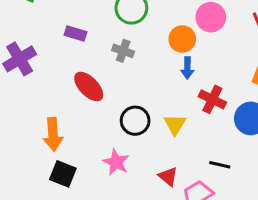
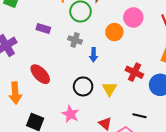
blue arrow: (187, 68) -> (94, 55), moved
red ellipse: (89, 87) -> (40, 74), moved
orange arrow: (53, 134) -> (15, 93), moved

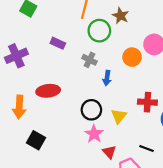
red cross: (134, 72) -> (147, 102), turned -30
red ellipse: (40, 74) -> (48, 91), turned -60
pink star: (70, 114) -> (94, 134), moved

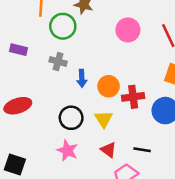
orange circle: (132, 57) -> (109, 86), moved
pink star: (94, 134) -> (67, 151), moved
red triangle: (109, 152) -> (108, 150), moved

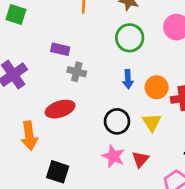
green circle: (63, 26) -> (130, 38), moved
gray cross: (58, 61) -> (77, 72), moved
red triangle: (108, 150) -> (140, 159), moved, turned 35

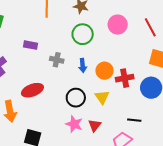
gray cross: (77, 72) -> (57, 60), moved

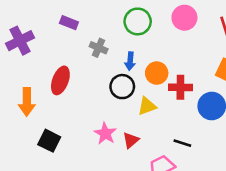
red ellipse: (32, 90) -> (60, 80), turned -60
yellow triangle: (102, 97) -> (147, 106), turned 35
black circle: (76, 98) -> (122, 87), moved

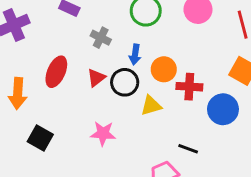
pink star: (105, 134) -> (103, 133), turned -30
red triangle: (131, 140) -> (96, 78), moved

